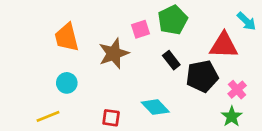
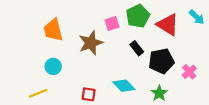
red triangle: (224, 45) -> (168, 25), moved, turned 30
green star: (232, 116) -> (159, 93), moved

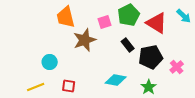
orange trapezoid: (53, 30) -> (66, 17), moved
cyan diamond: (124, 86) -> (116, 80), turned -35
red square: (89, 94) -> (69, 86), moved

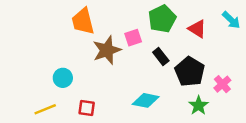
pink square: (105, 22) -> (133, 38), moved
red triangle: (157, 23) -> (197, 29), size x0.7
black pentagon: (151, 57) -> (190, 72), turned -30
green star: (149, 87) -> (199, 105), moved

